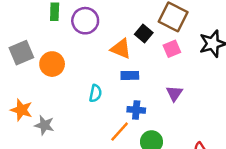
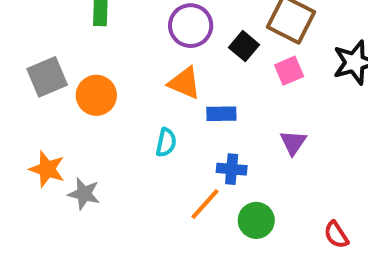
purple circle: (85, 21) -> (191, 26), moved
orange triangle: (121, 49) -> (184, 83), moved

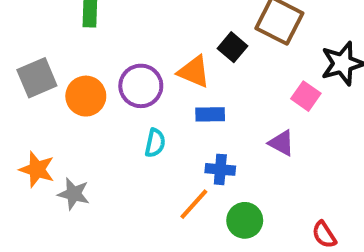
purple circle: (191, 26) -> (141, 86), moved
pink square: (289, 71) -> (306, 96), moved, turned -32
orange triangle: (184, 83) -> (194, 72), moved
purple triangle: (293, 142) -> (281, 143), turned -36

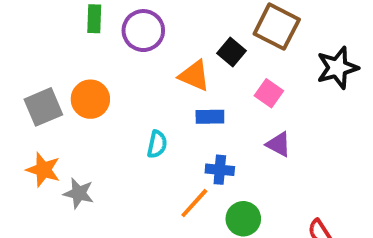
gray square: (37, 78) -> (43, 107), moved
purple circle: (141, 86) -> (143, 31), moved
pink square: (306, 96) -> (269, 93), moved

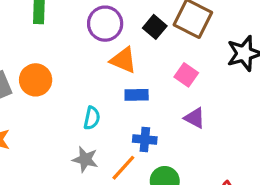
purple circle: (143, 31) -> (105, 24), moved
black square: (232, 52) -> (155, 27), moved
gray star: (79, 193) -> (85, 159), moved

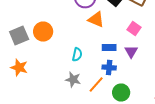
blue rectangle: (137, 95) -> (109, 48), moved
purple triangle: (195, 118) -> (131, 52), moved, turned 32

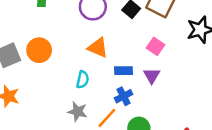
orange triangle: (96, 20) -> (98, 48), moved
blue cross: (109, 68) -> (124, 96), turned -32

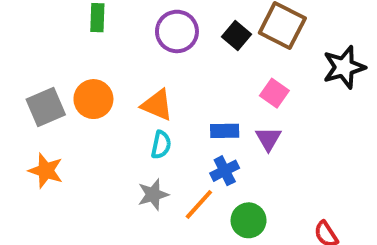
orange triangle: (98, 48) -> (157, 105), moved
gray star: (77, 112) -> (153, 194), turned -30

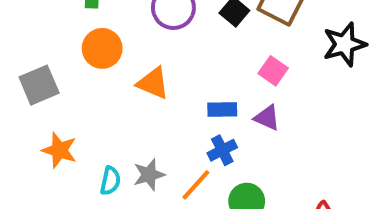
orange circle: (93, 99) -> (102, 48), moved
purple triangle: (268, 139) -> (267, 118), turned -36
cyan semicircle: (161, 145) -> (110, 181), moved
orange star: (46, 171) -> (59, 150), moved

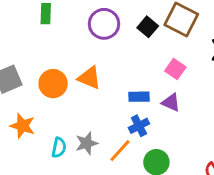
orange circle: (102, 48) -> (53, 84), moved

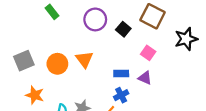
green rectangle: (46, 14) -> (52, 12), turned -40
black square: (148, 27) -> (123, 29), moved
orange triangle: (89, 78) -> (84, 59), turned 30

